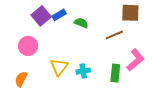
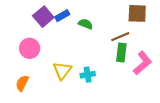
green rectangle: (115, 73) -> (121, 53), moved

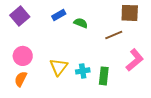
purple square: (43, 17) -> (20, 16), moved
pink circle: (30, 48) -> (23, 56), moved
green rectangle: (121, 53) -> (104, 76), moved

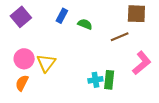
blue rectangle: (59, 15) -> (62, 16), turned -32
yellow triangle: (59, 67) -> (46, 63), moved
cyan cross: (83, 71) -> (95, 80), moved

